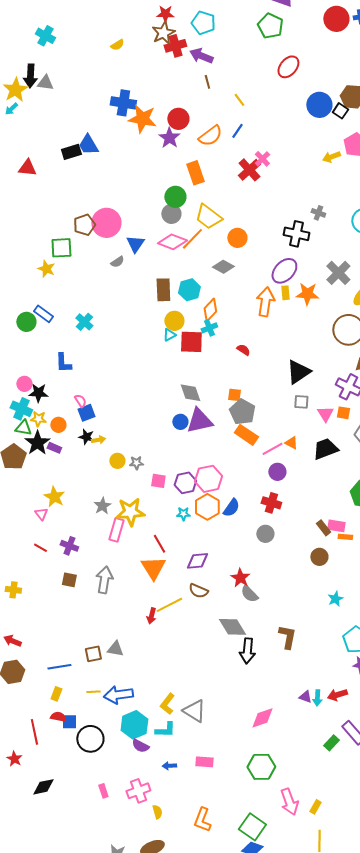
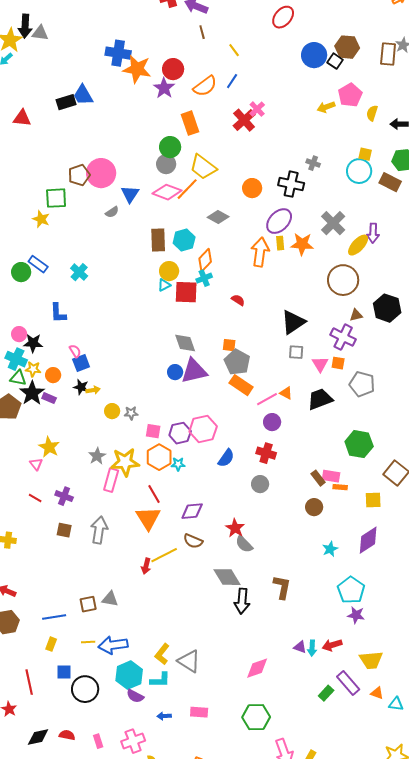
orange circle: (237, 238) -> (252, 188), moved
orange hexagon: (207, 507) -> (159, 457), moved
red semicircle: (58, 717) -> (67, 735), moved

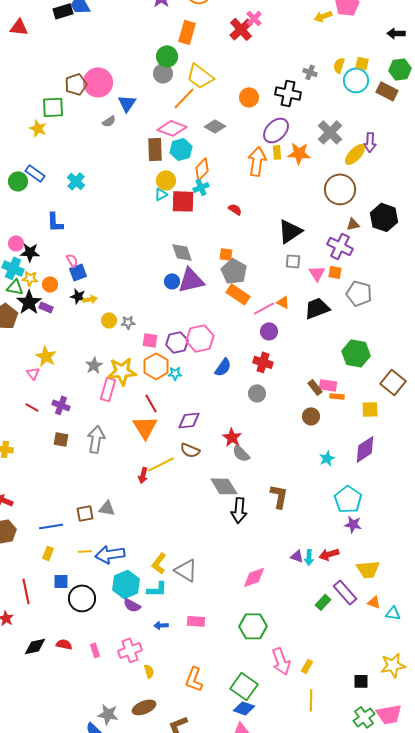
yellow semicircle: (372, 113) -> (339, 65), moved
orange rectangle: (190, 123) -> (187, 32), turned 35
pink diamond: (167, 192) -> (172, 128), moved

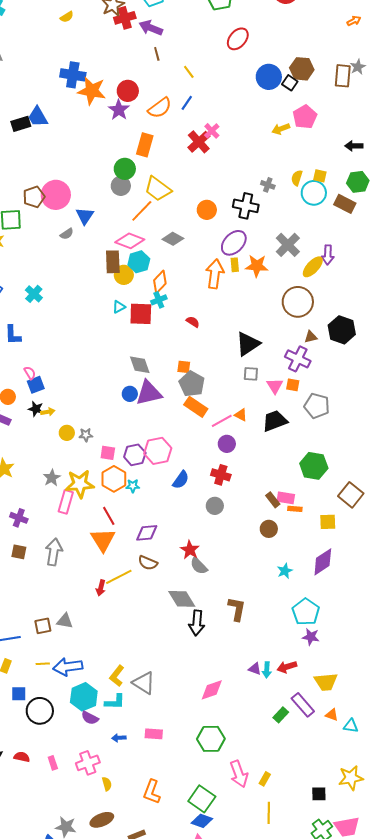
yellow circle: (166, 180) -> (124, 275), moved

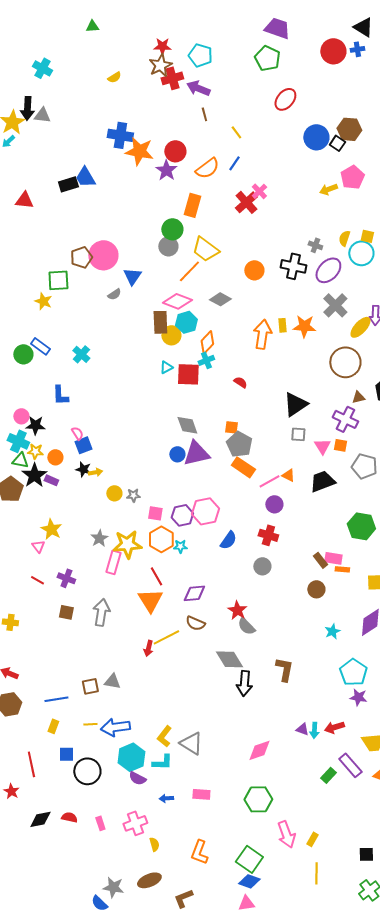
purple ellipse: (234, 243) -> (328, 270), moved

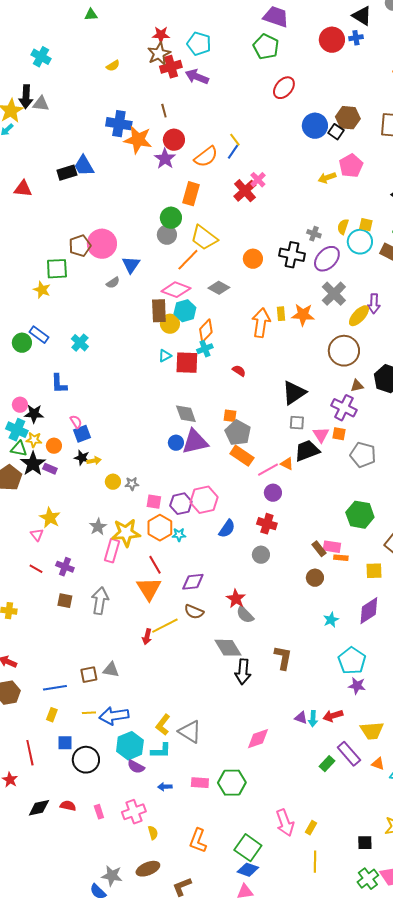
brown line: (204, 114) -> (164, 111), moved
yellow line: (236, 132) -> (235, 140), moved
black trapezoid: (322, 481) -> (307, 451), moved
green hexagon: (258, 799) -> (232, 783), moved

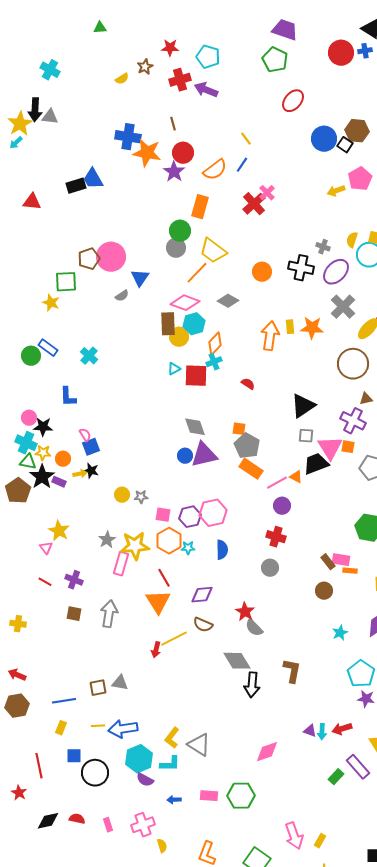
brown star: (159, 54) -> (145, 67), moved, size x0.7
yellow line: (235, 140) -> (246, 139), moved
pink triangle: (321, 435) -> (330, 448), size x1.5
yellow arrow: (94, 461) -> (80, 474), moved
blue semicircle: (227, 529) -> (222, 550), moved, turned -36

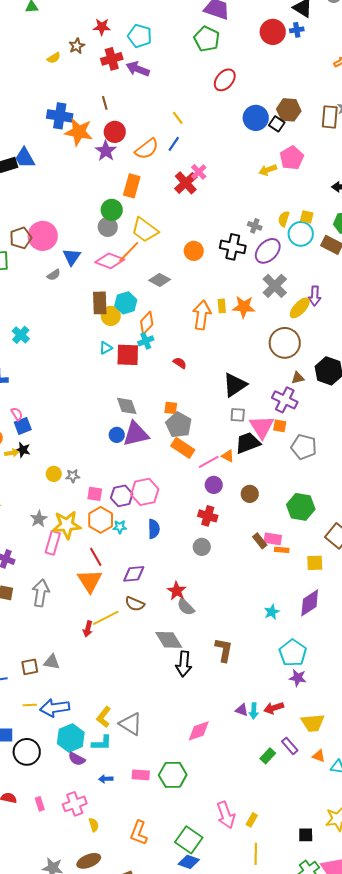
pink diamond: (185, 303) -> (110, 261), moved
brown circle: (324, 591) -> (250, 494), moved
purple rectangle: (358, 767) -> (290, 746), size x0.7

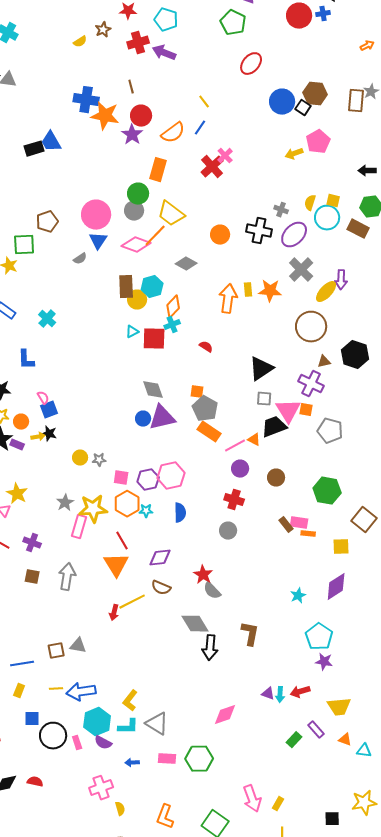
pink circle: (43, 236) -> (96, 215), moved
gray triangle: (131, 724) -> (157, 724), moved
pink rectangle: (40, 804) -> (77, 743), moved

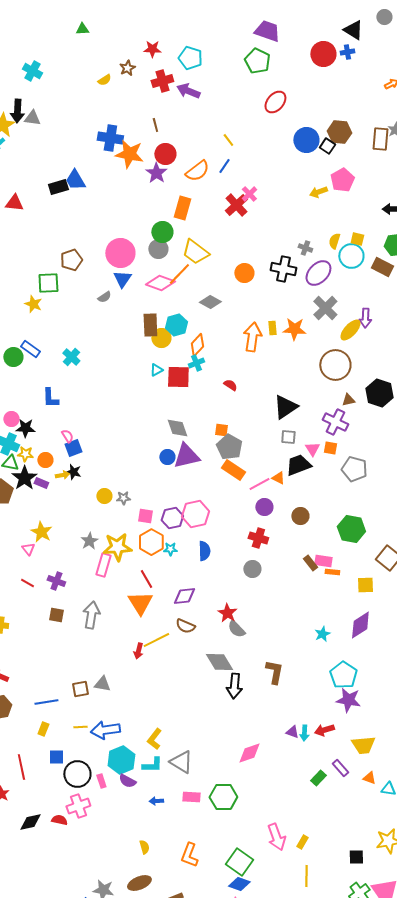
pink triangle: (288, 411) -> (312, 449), size x0.6
purple star: (324, 662) -> (348, 700), size x1.4
pink cross: (101, 788) -> (78, 806), moved

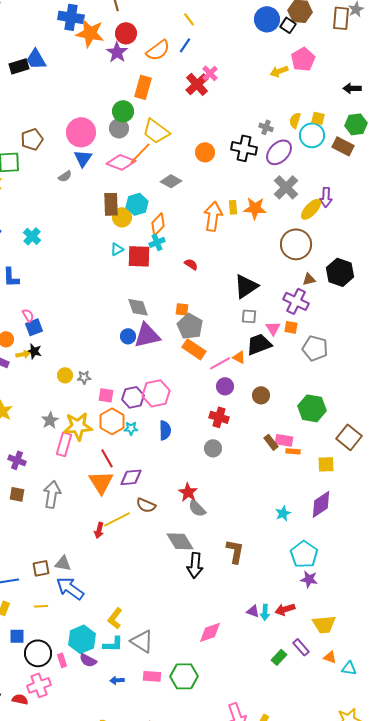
purple diamond: (184, 596) -> (131, 477), moved
purple star: (348, 700) -> (309, 579), size x0.7
blue arrow: (105, 730) -> (70, 588), moved, turned 44

